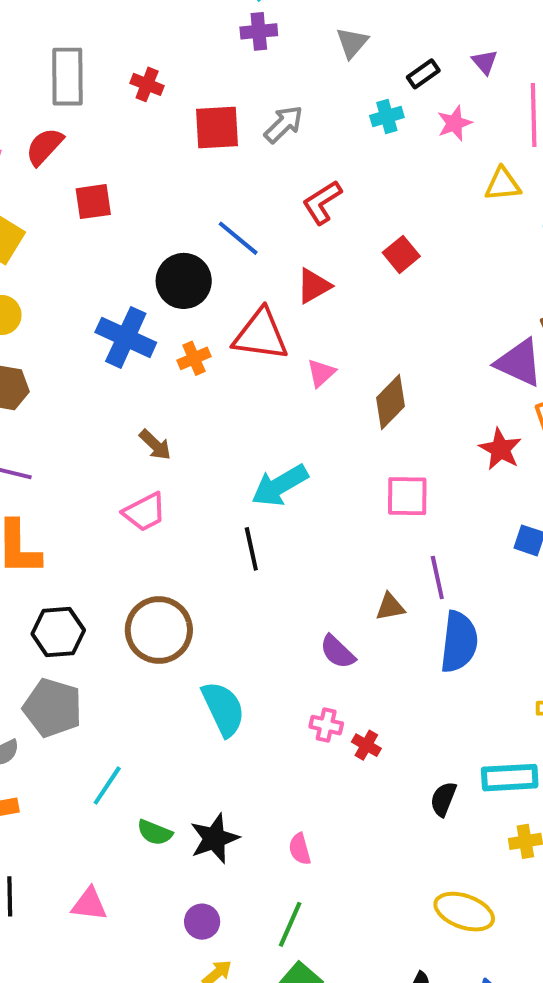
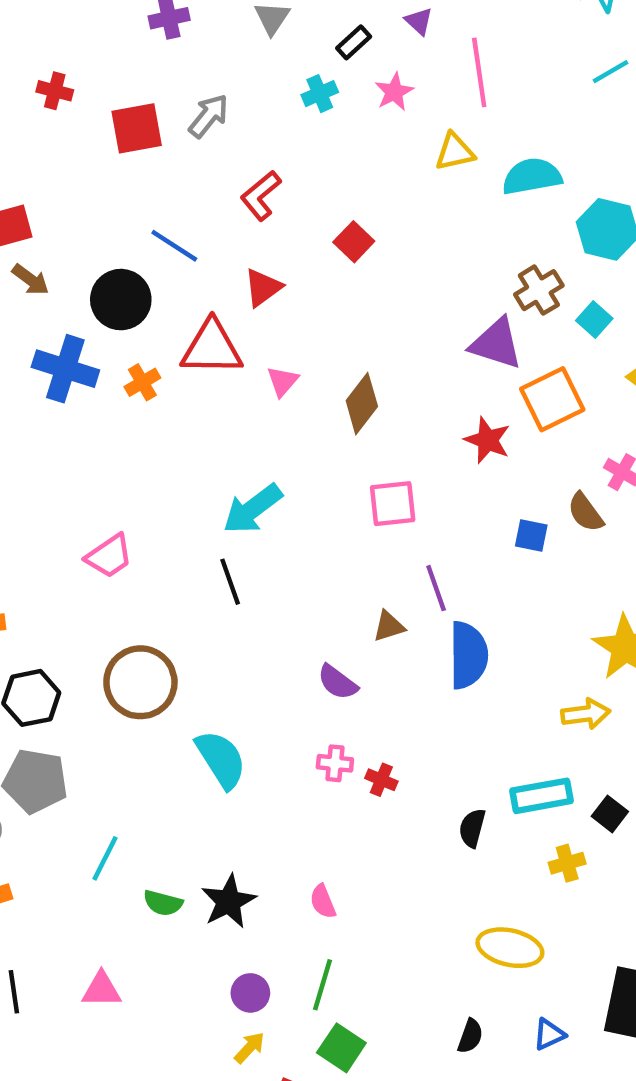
brown arrow: (155, 445) -> (31, 280), moved
purple circle: (202, 922) -> (250, 993), moved

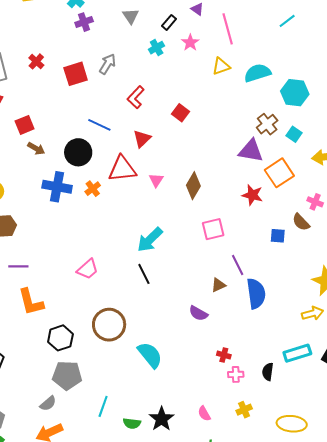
red cross: (55, 91) -> (36, 61), turned 35
pink cross: (335, 763) -> (236, 374), moved
yellow cross: (567, 863) -> (244, 410), moved

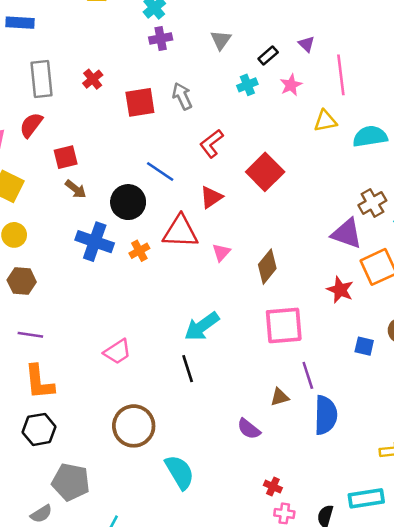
gray arrow: (107, 64) -> (182, 96), turned -65
red square: (180, 113) -> (265, 172), size x1.6
pink square: (213, 229) -> (284, 325), size x1.4
black hexagon: (60, 338) -> (39, 429), moved

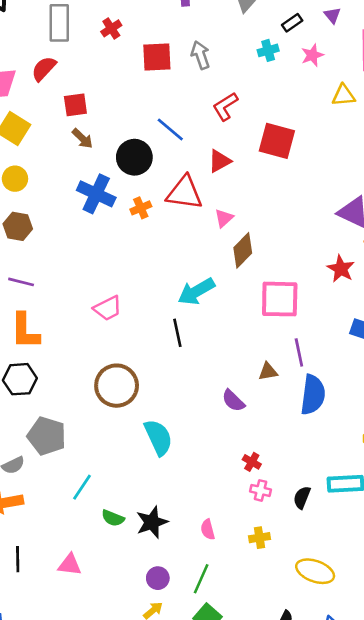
red square: (265, 172) -> (277, 141), turned -36
brown diamond: (267, 267) -> (243, 250), moved

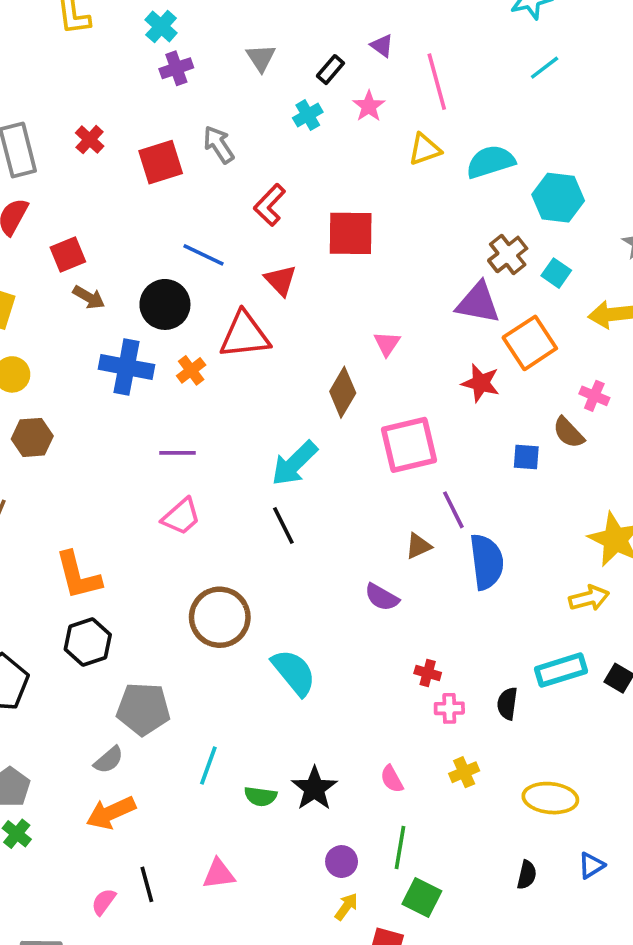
red triangle: (219, 161) -> (281, 280), turned -30
pink triangle: (224, 218) -> (387, 344), moved
purple line: (21, 282) -> (177, 453), moved

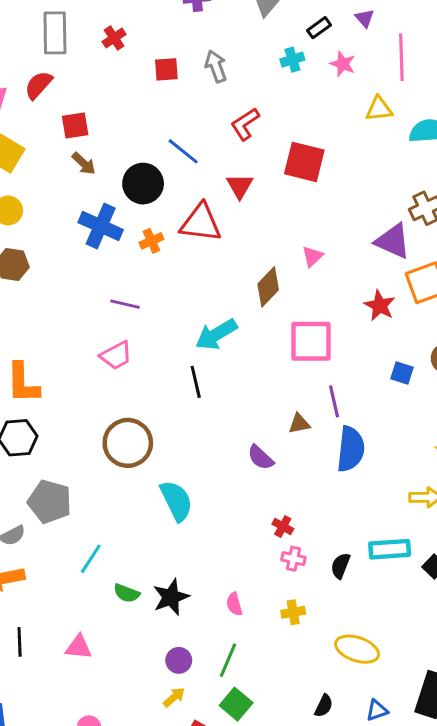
pink star: (369, 106) -> (343, 64), turned -30
red square: (161, 162) -> (166, 69), size x0.7

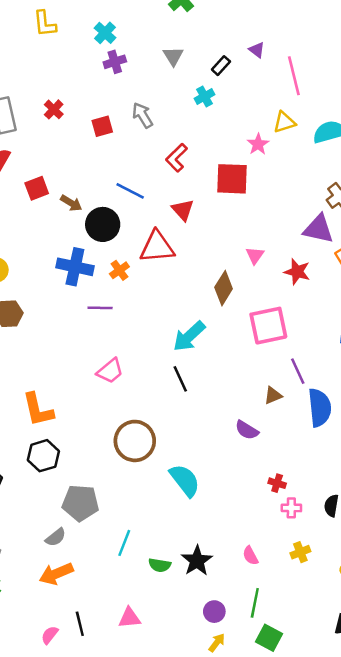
pink star: (343, 64) -> (258, 144), moved, turned 30
brown arrow: (84, 163) -> (71, 203), moved
purple line: (125, 304) -> (100, 308), moved
red star: (380, 306) -> (297, 272), moved

